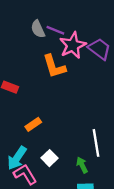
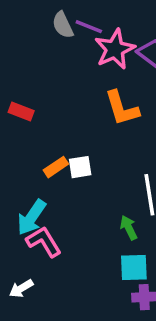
orange L-shape: (54, 66) -> (122, 108), moved
white square: (50, 158) -> (80, 167), moved, turned 35

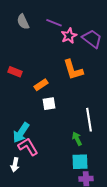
gray semicircle: (63, 25) -> (23, 22), moved
pink star: (115, 49) -> (69, 36), size x0.7
orange rectangle: (56, 167) -> (41, 85), moved
white arrow: (21, 288) -> (15, 165), moved, turned -48

